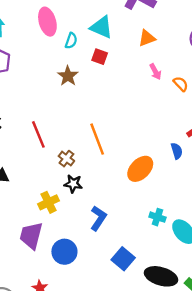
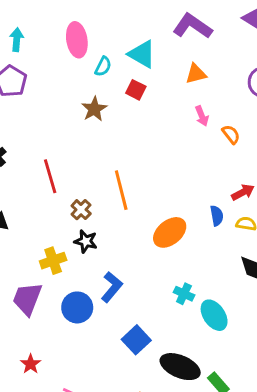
blue circle: (64, 252) -> (77, 307), moved

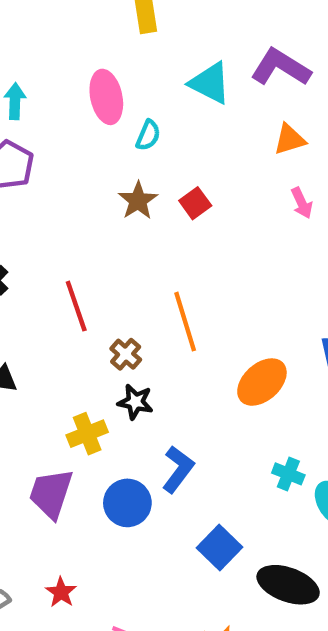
cyan triangle: (142, 54) -> (210, 83), moved
red square: (136, 90) -> (195, 203), moved, turned 30

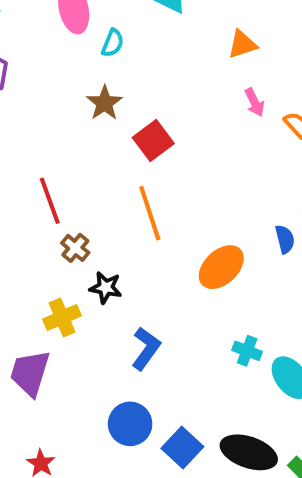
red square: (195, 203) -> (153, 140), moved, size x1.4
brown cross: (126, 354) -> (75, 248), moved
blue circle: (127, 503) -> (130, 424), moved
blue square: (219, 547) -> (182, 448), moved

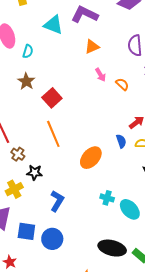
blue square: (182, 448) -> (26, 231), moved, turned -30

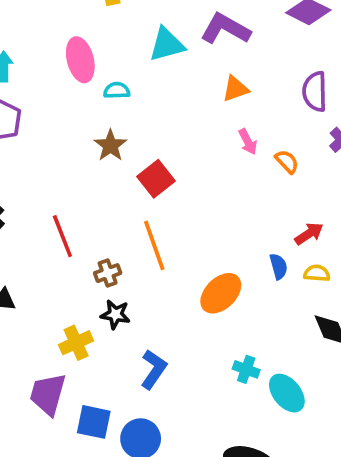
cyan triangle: (53, 25) -> (167, 44), turned -40
cyan semicircle: (28, 51) -> (117, 90), turned -112
brown cross: (18, 154) -> (108, 273), moved, turned 32

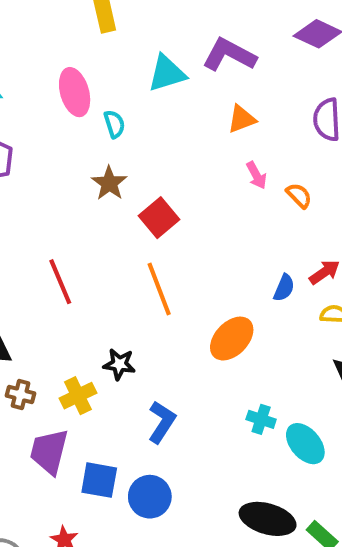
cyan semicircle: (117, 90) -> (114, 124), turned 75
blue semicircle: (279, 266) -> (284, 288), moved, turned 40
brown cross: (108, 273) -> (20, 394), moved, turned 35

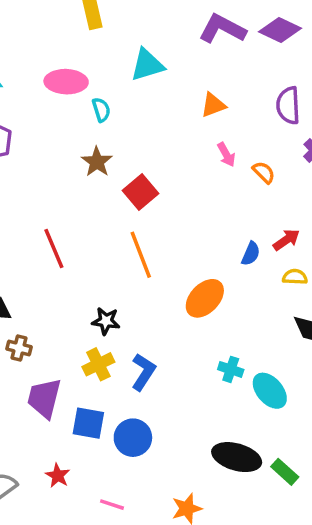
purple L-shape: (229, 55) -> (222, 29), moved
pink ellipse: (75, 92) -> (66, 82), turned -72
yellow cross: (78, 396) -> (98, 364), moved

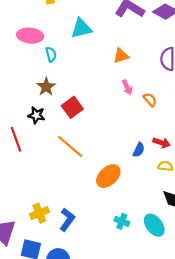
red arrow: (286, 240) -> (161, 143), turned 49
orange line: (141, 255) -> (70, 146), turned -32
black star: (106, 321) -> (36, 115), moved
cyan ellipse: (270, 391) -> (154, 225), moved

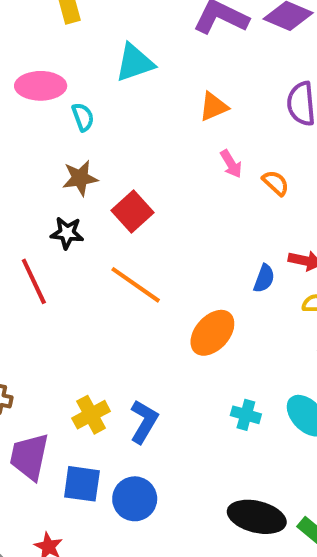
brown star: (46, 87) -> (80, 178), turned 30

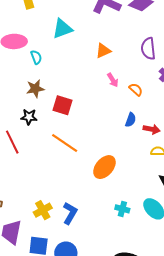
red square: (133, 211) -> (62, 105), turned -30
blue semicircle: (264, 278) -> (131, 120), moved

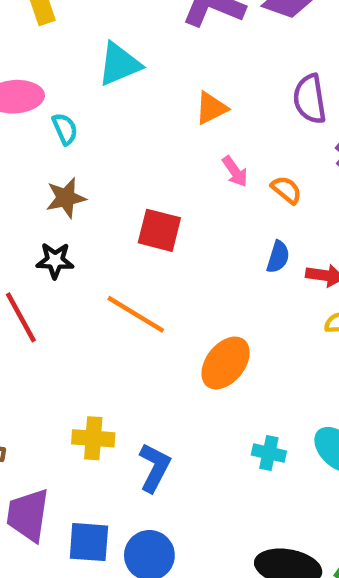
red square: (62, 105) -> (159, 230), moved
yellow cross: (43, 210) -> (93, 438), moved, turned 36

